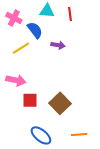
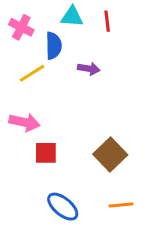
blue semicircle: (35, 30) -> (54, 46), turned 36
brown square: (60, 103) -> (110, 154), moved

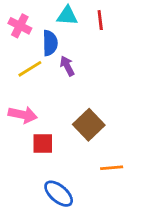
purple arrow: (89, 69) -> (67, 66), moved, turned -126
brown square: (110, 154) -> (89, 125), moved
orange line: (121, 205) -> (112, 168), moved

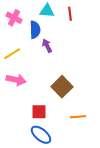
yellow line: (30, 69) -> (12, 54), moved
red square: (43, 143) -> (39, 112), moved

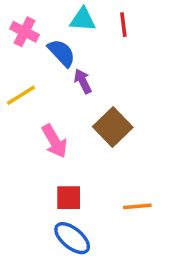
blue semicircle: (35, 30) -> (62, 53), turned -42
pink arrow: (16, 80) -> (54, 141), moved, turned 48
brown square: (62, 87) -> (113, 127), moved

